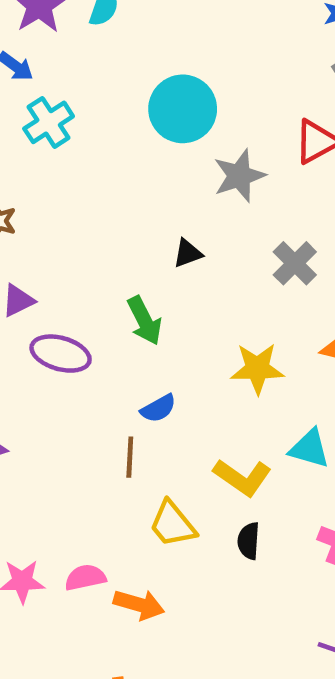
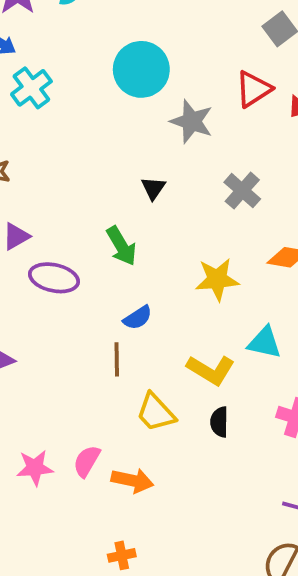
gray star: (239, 176) -> (192, 121), turned -30
black triangle: (188, 253) -> (153, 188), turned -32
pink semicircle: (85, 577) -> (87, 461), turned -44

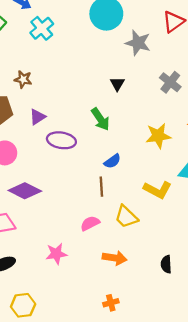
black semicircle: (219, 422) -> (166, 264), moved
pink semicircle: (87, 461) -> (90, 223), moved, turned 36

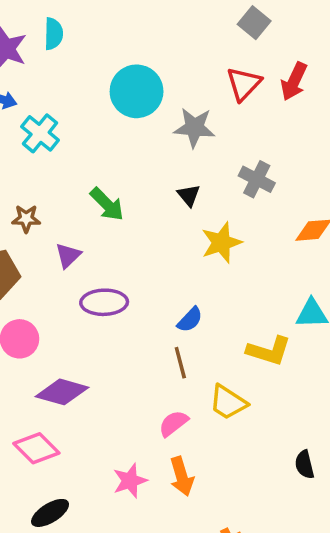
black triangle: (117, 84) -> (189, 195), moved
purple triangle: (37, 117) -> (68, 255), moved
green arrow: (100, 119) -> (107, 204), moved
yellow star: (158, 136) -> (221, 243), moved
orange arrow: (115, 258) -> (182, 476), moved, turned 75

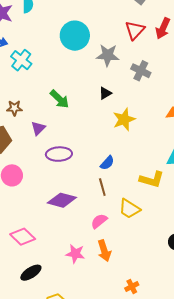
gray cross: (257, 179) -> (141, 71), moved
black triangle: (189, 195) -> (105, 93), turned 40
purple diamond: (62, 392) -> (62, 200), moved
pink star: (130, 481) -> (75, 254), turned 30

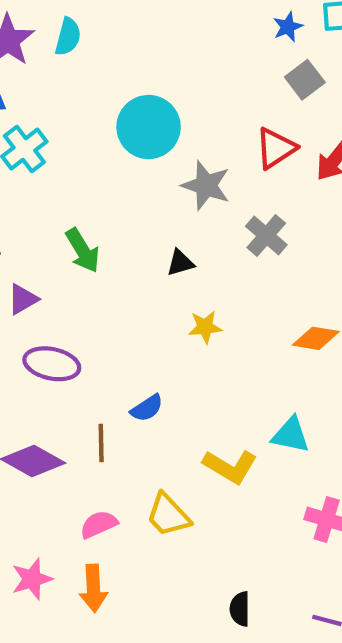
yellow star: (124, 119) -> (205, 327), size x0.7
brown line: (102, 187) -> (101, 443), moved
pink star: (75, 254) -> (32, 579), turned 30

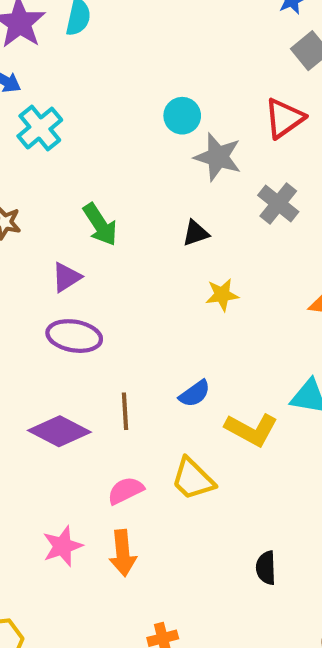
cyan circle: (149, 127) -> (182, 116), moved, size x0.6
purple triangle: (23, 299) -> (66, 277), moved
blue semicircle: (147, 408) -> (195, 394), moved

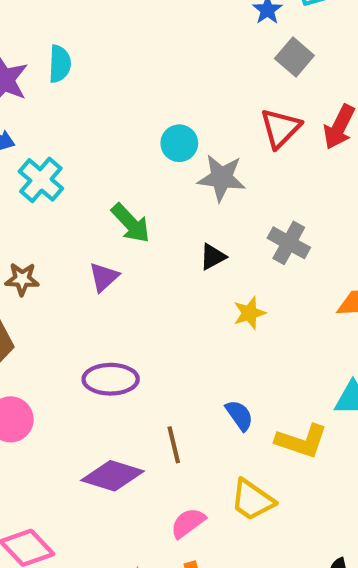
gray cross: (278, 203) -> (289, 243), moved
green arrow: (100, 225) -> (131, 223), moved
purple triangle: (66, 277) -> (104, 277), moved
blue semicircle: (195, 394) -> (239, 415), turned -80

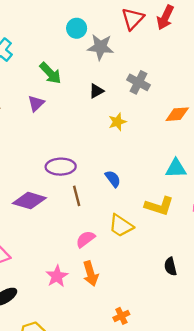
purple ellipse: (111, 379) -> (61, 167), moved
yellow L-shape: (302, 441) -> (159, 206), moved
purple diamond: (112, 476) -> (29, 201), moved

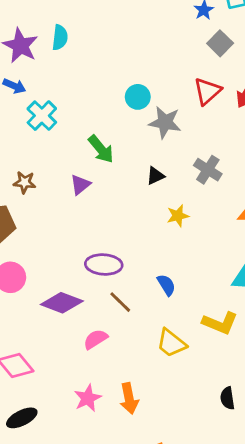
brown line: (77, 196) -> (120, 302), turned -36
pink semicircle: (85, 239) -> (95, 339), moved

